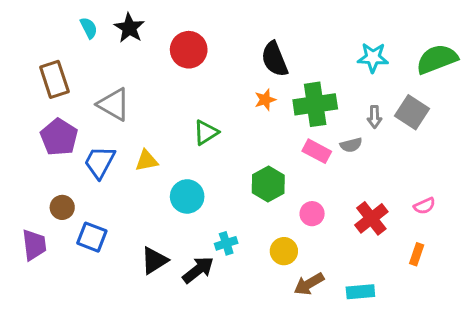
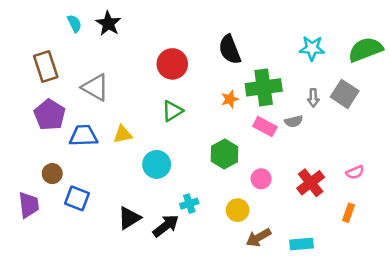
red circle: (189, 50) -> (172, 64), moved
orange star: (265, 100) -> (230, 99), moved
blue trapezoid: (100, 162) -> (84, 136), turned 60

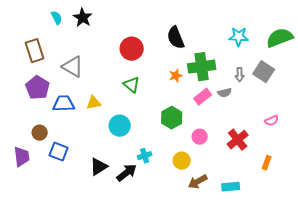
green triangle: (172, 111) -> (132, 85), turned -48
pink rectangle: (265, 127) -> (203, 97), turned -66
pink semicircle: (355, 172) -> (272, 121), moved

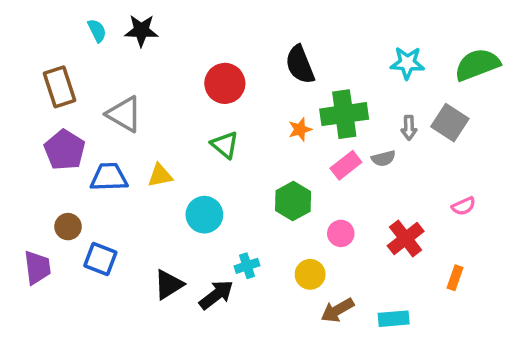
black star: (83, 18) -> (141, 31), turned -30

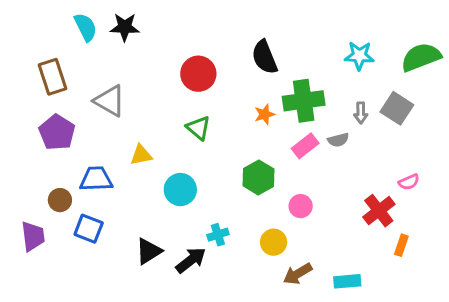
cyan semicircle: (97, 31) -> (86, 27), size x1.4
blue trapezoid: (109, 177) -> (96, 179), moved
red cross: (406, 239) -> (379, 211), moved

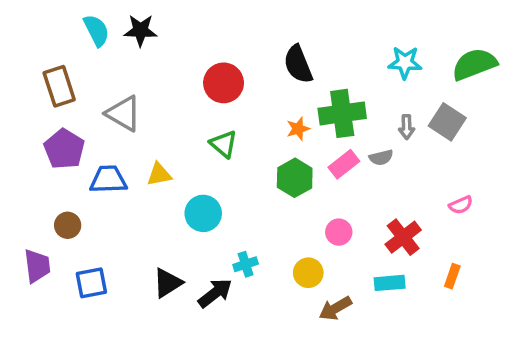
green hexagon: (259, 177) -> (295, 178), moved
blue trapezoid: (96, 179) -> (108, 180), moved
red cross: (379, 211) -> (403, 237), moved
blue square: (89, 229) -> (91, 283), moved, turned -32
cyan rectangle: (347, 281) -> (390, 283), moved

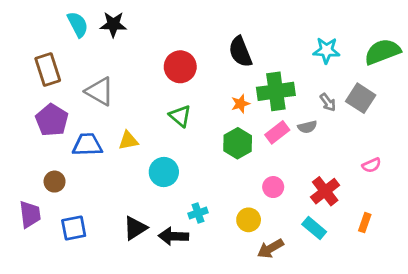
gray arrow: (407, 127) -> (328, 102), turned -36
cyan rectangle: (390, 283) -> (314, 228), turned 45
black arrow: (215, 293) -> (173, 236), turned -140

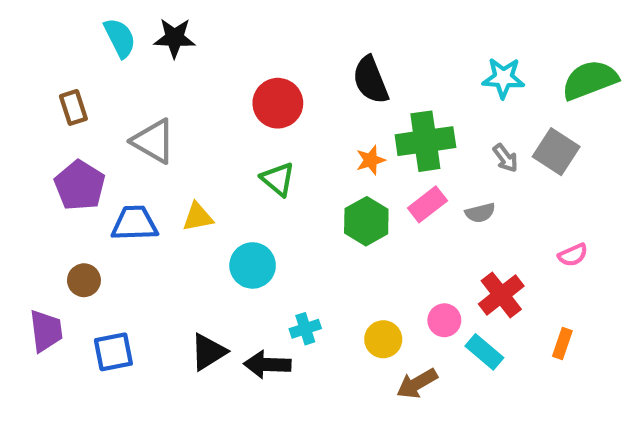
brown rectangle: (48, 70) -> (73, 107), size x0.7
gray semicircle: (307, 127) -> (480, 213), moved
pink circle: (273, 187) -> (444, 320), moved

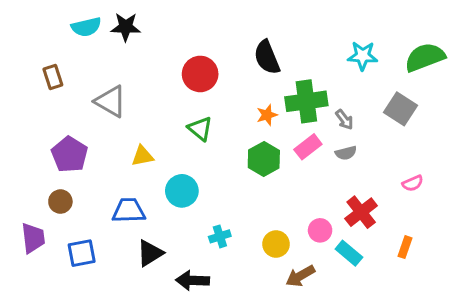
cyan semicircle: (120, 38) -> (86, 27), turned 104
gray arrow: (505, 158) -> (344, 120), moved
purple pentagon: (80, 185) -> (70, 154), moved
blue trapezoid: (135, 223) -> (129, 211), moved
black arrow: (267, 365) -> (193, 280), moved

